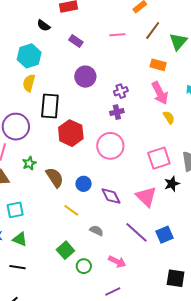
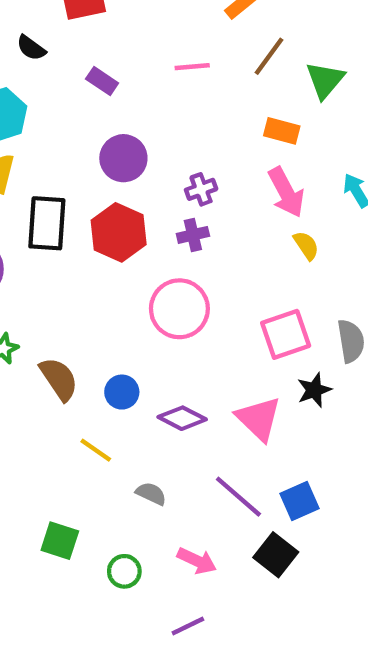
red hexagon: (71, 133) -> (119, 232), moved
purple diamond: (111, 196) -> (182, 418), turned -35
green square: (65, 250) -> (60, 541), moved, turned -30
black square: (176, 278) -> (276, 555), moved, turned 30

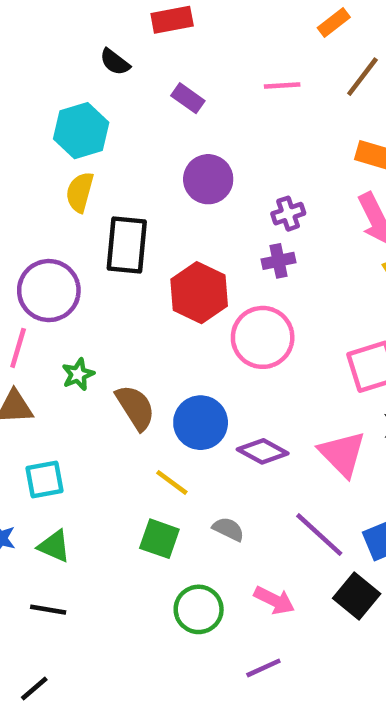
red hexagon: (119, 232) -> (199, 293), moved
blue circle: (122, 392) -> (201, 423), size x1.5
green square: (60, 541) -> (159, 539), moved
green circle: (124, 571) -> (199, 609), size x1.4

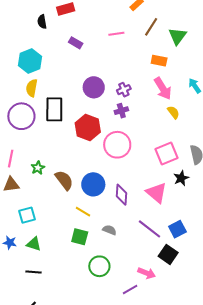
black semicircle: (115, 62) -> (42, 22), moved, turned 48
purple circle: (208, 179) -> (94, 87), moved
purple circle: (49, 291) -> (21, 116), moved
purple diamond: (263, 451) -> (122, 195), turned 70
pink arrow: (274, 600) -> (147, 273), moved

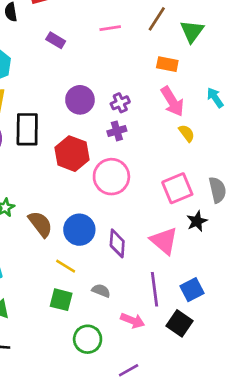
purple line: (149, 229) -> (155, 289), turned 45
pink arrow: (147, 273) -> (133, 321), moved

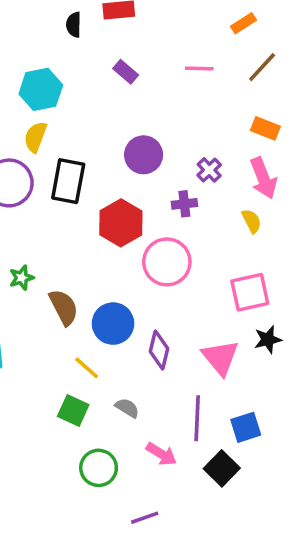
purple cross: (120, 103) -> (209, 170), moved, turned -30
yellow semicircle: (187, 133) -> (252, 221), moved

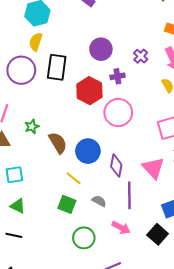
purple cross: (184, 204) -> (117, 76), moved
purple line: (197, 418) -> (129, 195), moved

